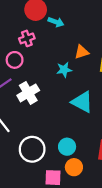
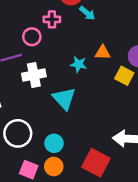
cyan triangle: (82, 102) -> (64, 99), moved

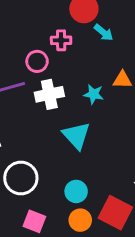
white cross: (34, 75) -> (49, 94), moved
cyan circle: (54, 143) -> (76, 191), moved
orange circle: (54, 166) -> (80, 220), moved

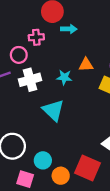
cyan arrow: (104, 33) -> (69, 29), turned -35
cyan circle: (76, 191) -> (43, 160), moved

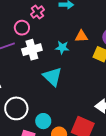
pink cross: (36, 37) -> (37, 12), turned -32

